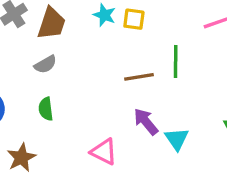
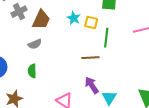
green line: (176, 61) -> (106, 38), moved

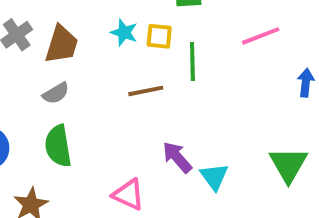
brown line: (90, 58) -> (146, 91), moved
green semicircle: (32, 71) -> (58, 146), size x1.5

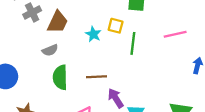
cyan star: (124, 32) -> (93, 34), moved
brown line: (146, 91) -> (97, 77), moved
green semicircle: (58, 146) -> (60, 77), moved

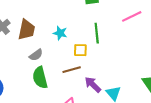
yellow square: (116, 26) -> (80, 50), moved
gray semicircle: (50, 50) -> (36, 55), moved

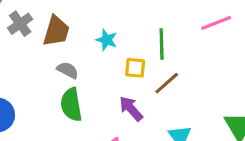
gray semicircle: (36, 55) -> (68, 70), turned -120
brown line: (72, 70) -> (167, 83), moved, turned -30
purple arrow: (93, 84) -> (131, 109), moved

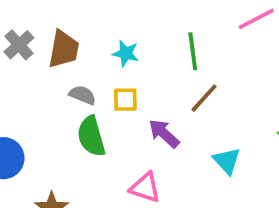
yellow square: (135, 68) -> (125, 100), moved

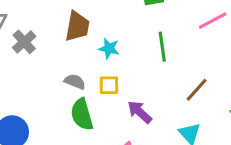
brown trapezoid: (64, 49) -> (77, 26), moved
brown line: (204, 98) -> (197, 90), moved

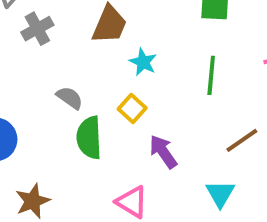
gray semicircle: (75, 82) -> (70, 98), moved
yellow square: (109, 85) -> (132, 109), turned 30

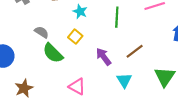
green semicircle: (89, 138) -> (53, 53), turned -40
purple arrow: (163, 152) -> (104, 57), moved

